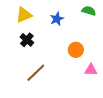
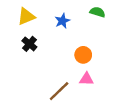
pink triangle: (91, 70) -> (87, 79), moved
brown line: (36, 73) -> (59, 91), moved

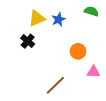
yellow triangle: (26, 16) -> (37, 18), moved
pink triangle: (87, 79) -> (93, 72), moved

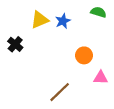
black cross: (28, 41) -> (15, 44), moved

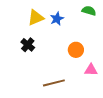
black cross: (15, 44) -> (28, 45), moved
brown line: (60, 92) -> (54, 83), turned 30

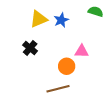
orange circle: (76, 50) -> (67, 66), moved
pink triangle: (91, 70) -> (82, 51), moved

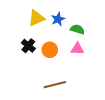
green semicircle: (96, 11) -> (77, 29), moved
orange circle: (67, 66) -> (50, 50), moved

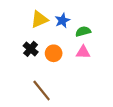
green semicircle: (77, 29) -> (83, 31), turned -32
brown line: (55, 85) -> (42, 90), moved, turned 65

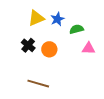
pink triangle: (83, 52) -> (89, 48), moved
brown line: (42, 90) -> (38, 84), turned -35

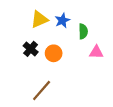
green semicircle: (76, 29) -> (83, 31), turned 104
brown line: (38, 84) -> (42, 91), turned -65

